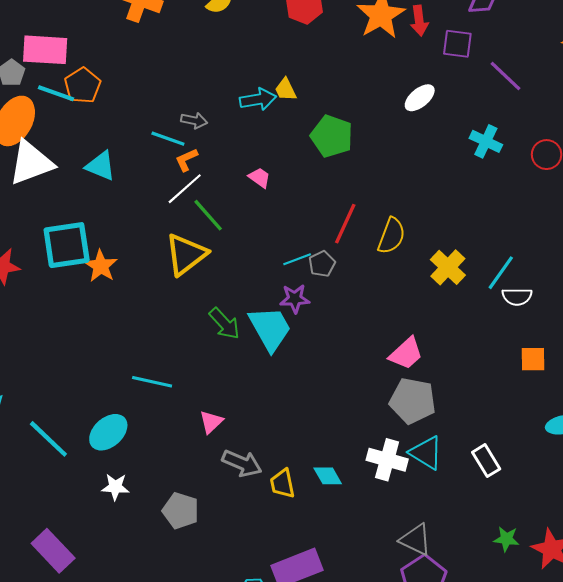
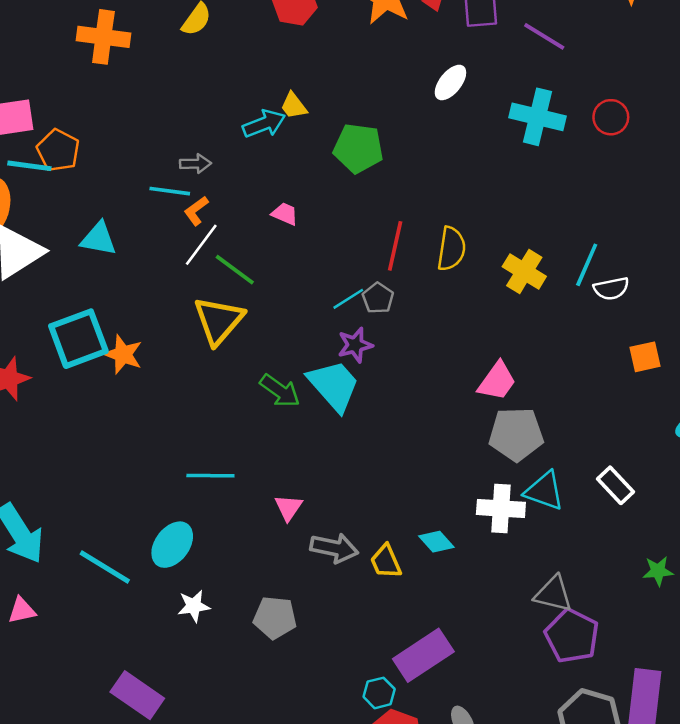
cyan cross: (486, 141) -> (538, 117), size x1.4

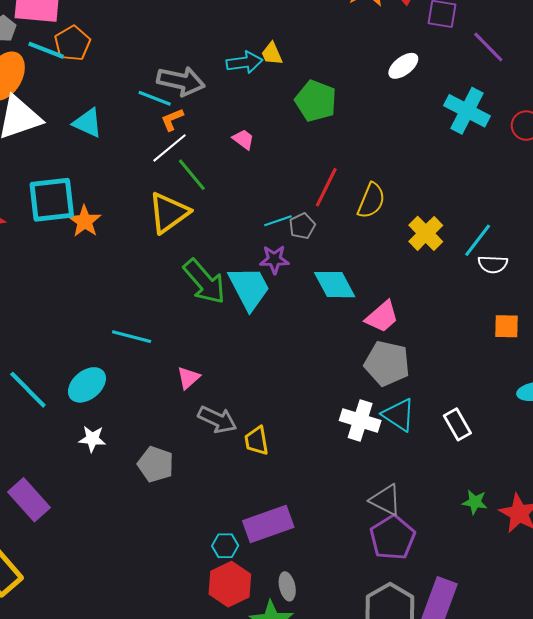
gray arrow: (195, 164) -> (181, 81), size x1.8
green arrow: (280, 391) -> (204, 282), size x1.4
cyan diamond: (436, 542) -> (335, 285), moved, size x1.5

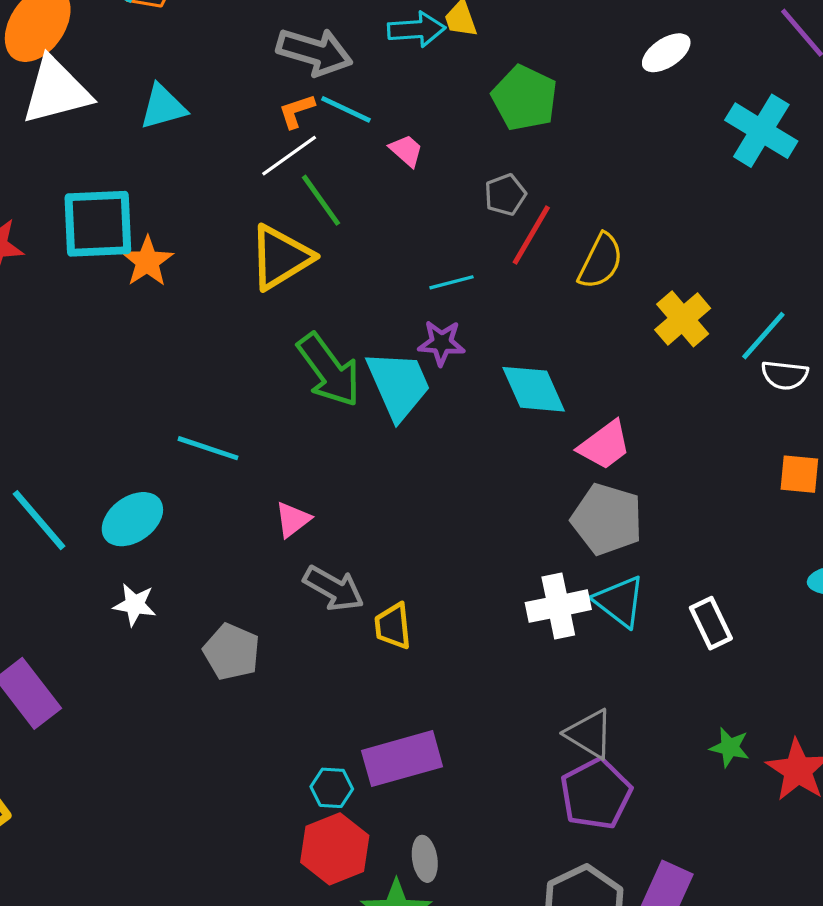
cyan line: (155, 98) -> (346, 109), moved
cyan triangle: (88, 123) -> (163, 107), turned -44
gray pentagon: (302, 226) -> (505, 195), moved
white cross: (360, 421) -> (558, 606), turned -33

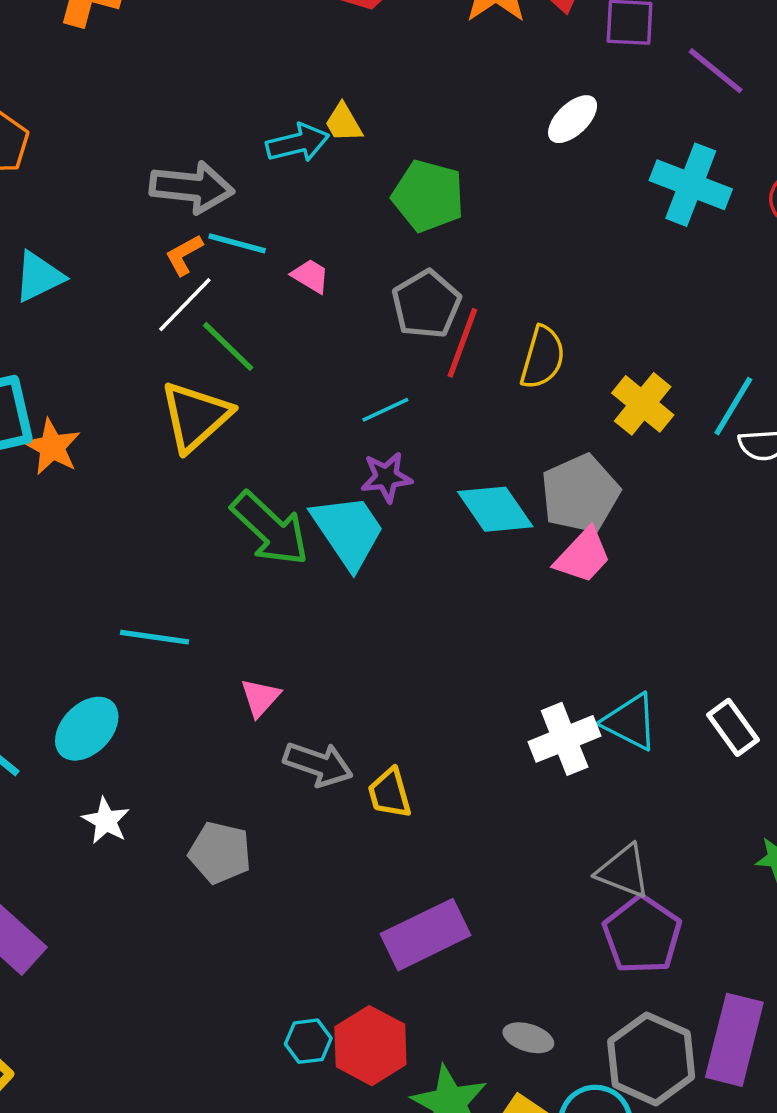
gray pentagon: (505, 195) -> (426, 304), size x1.5
gray pentagon: (607, 519) -> (580, 494), moved, turned -30
white star: (135, 605) -> (106, 821), turned 30
cyan hexagon: (332, 788) -> (308, 1041), moved
gray ellipse: (425, 859) -> (528, 1038), moved, turned -54

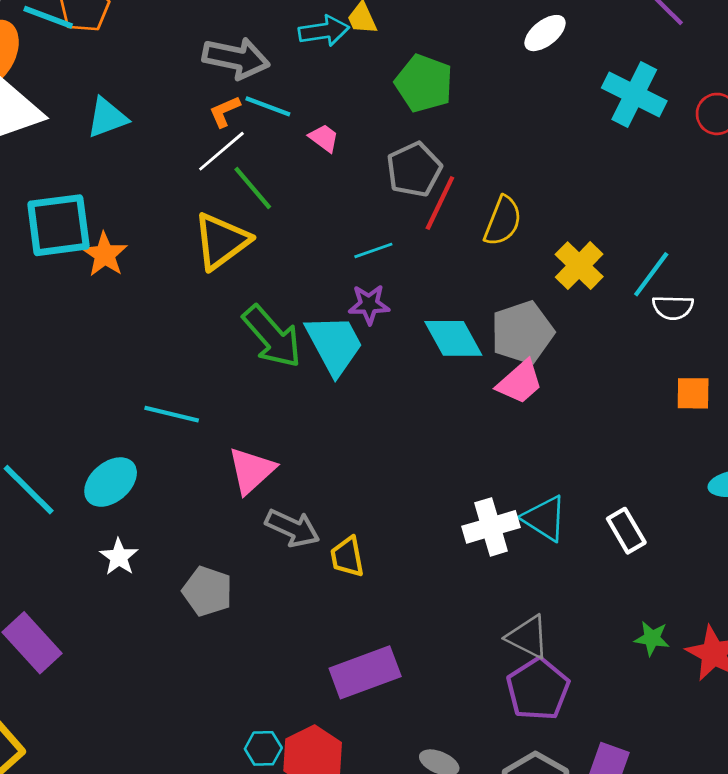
pink triangle: (260, 698) -> (251, 471), size x1.5

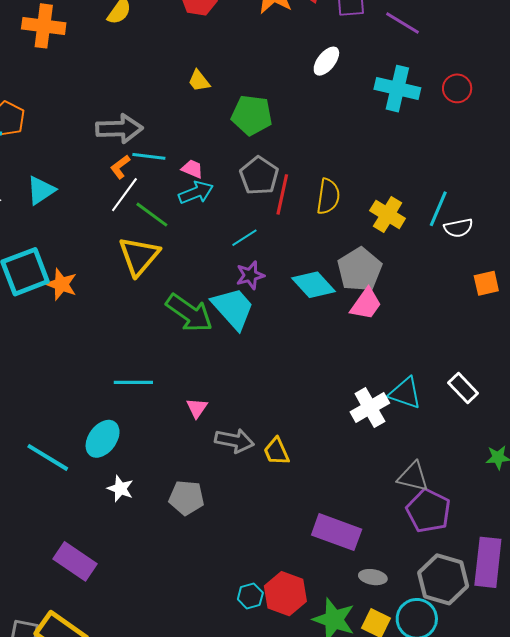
cyan arrow: (324, 31) -> (196, 193), moved
pink triangle: (251, 471) -> (197, 408), size x0.6
purple rectangle: (365, 672) -> (337, 532), moved, turned 54

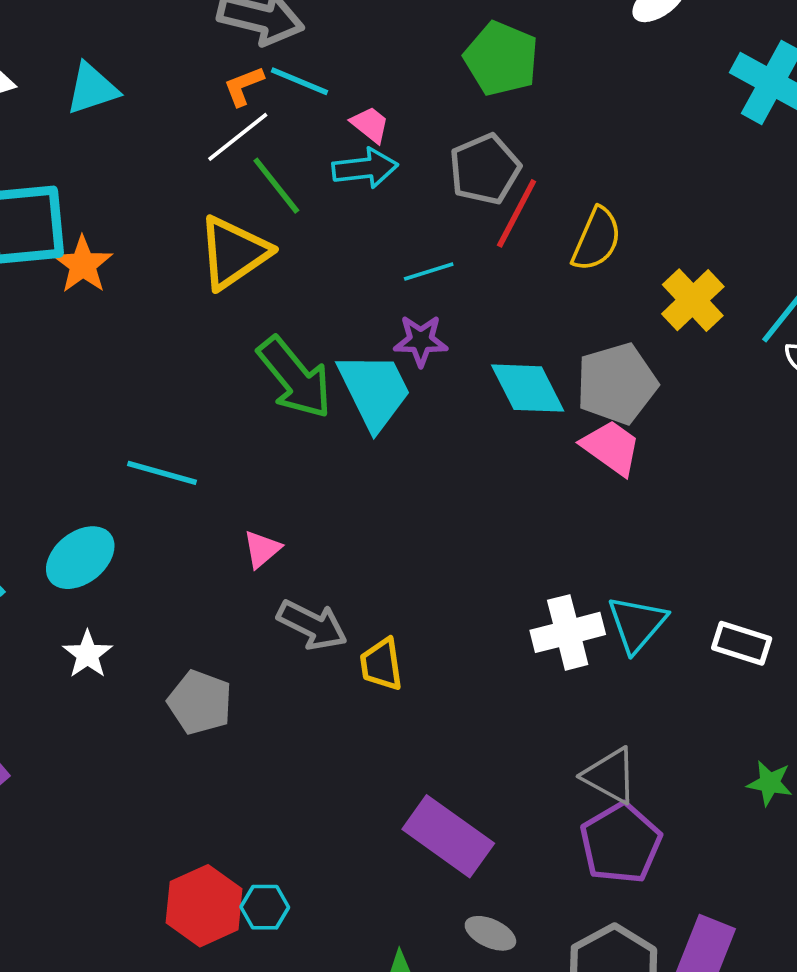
pink trapezoid: (366, 304) -> (611, 447), turned -105
white rectangle: (463, 388) -> (742, 643), turned -44
cyan triangle: (405, 393) -> (637, 624), turned 36
red hexagon: (285, 594) -> (204, 906), moved

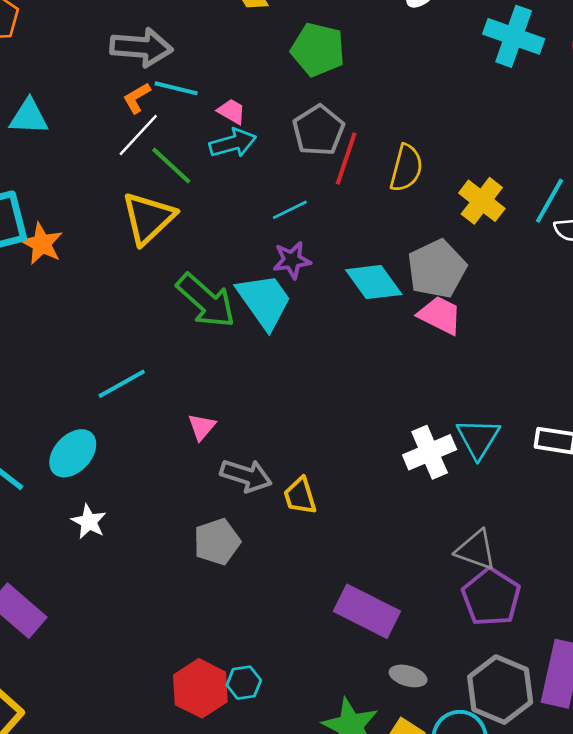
cyan triangle: (92, 89) -> (29, 117), turned 30
cyan line: (162, 473) -> (122, 384), turned -36
gray pentagon: (200, 702) -> (217, 542), moved, turned -30

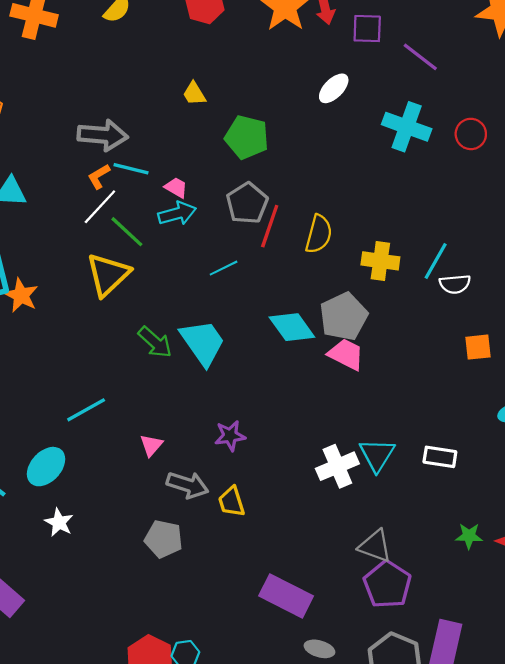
yellow cross: (482, 201) -> (380, 261), turned -30
purple star: (292, 260) -> (230, 436), moved
green arrow: (206, 301) -> (155, 342), size x0.7
gray pentagon: (217, 542) -> (164, 539), turned 30

